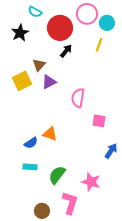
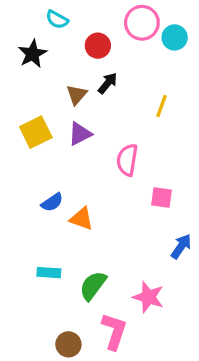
red circle: (60, 28) -> (98, 46), size x0.6
yellow line: (99, 45) -> (162, 106), moved
brown triangle: (39, 65) -> (77, 95), moved
blue semicircle: (31, 143) -> (52, 202), moved

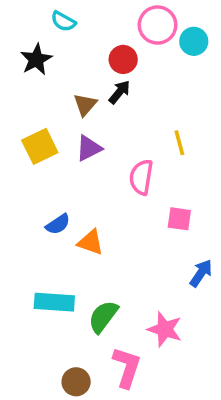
red circle: (98, 46) -> (123, 59), moved
yellow line: (162, 106) -> (179, 143), moved, turned -35
cyan rectangle: (49, 273) -> (54, 302), size x1.5

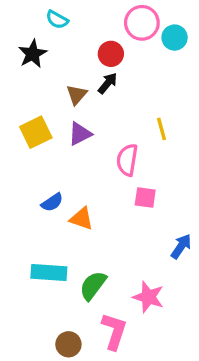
pink square: (179, 219) -> (145, 197), moved

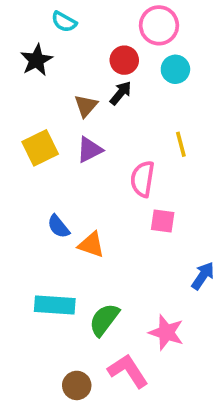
cyan circle: (175, 38) -> (175, 69), moved
blue semicircle: (52, 202) -> (58, 226), turned 85
pink L-shape: (114, 331) -> (128, 371), turned -51

